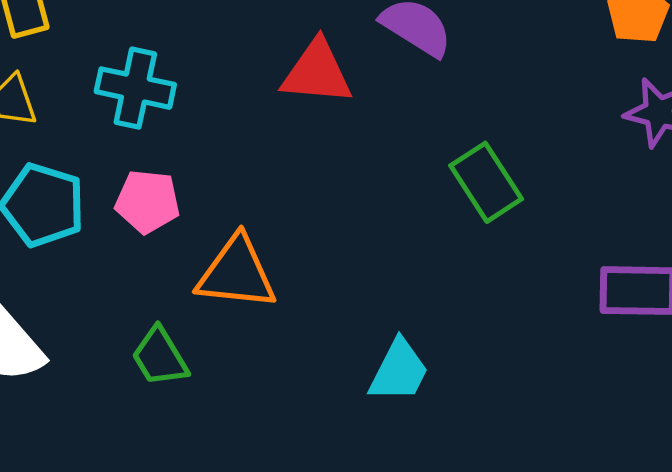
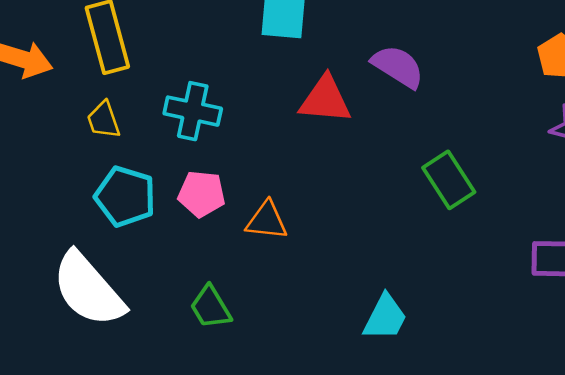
orange triangle: (237, 273) -> (267, 221), moved, size x0.7

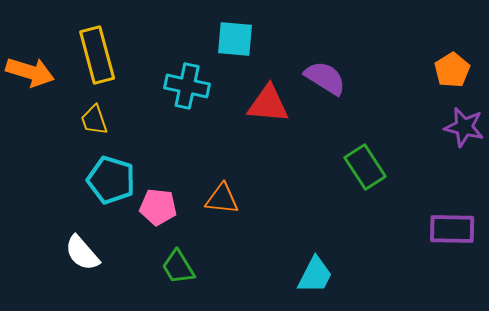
cyan cross: (193, 111) -> (187, 86), moved
pink pentagon: (202, 194) -> (158, 207), moved
white semicircle: (88, 289) -> (82, 253), size x0.6

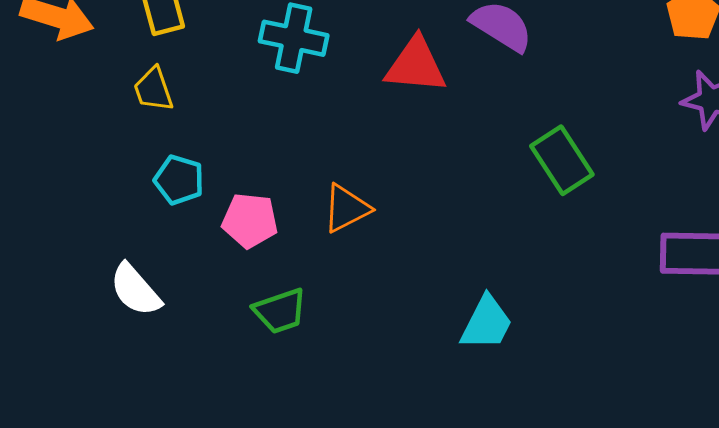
cyan pentagon: (111, 180) -> (179, 180), size x0.7
orange triangle: (222, 199) -> (346, 208), turned -33
green trapezoid: (178, 267) -> (280, 311), turned -78

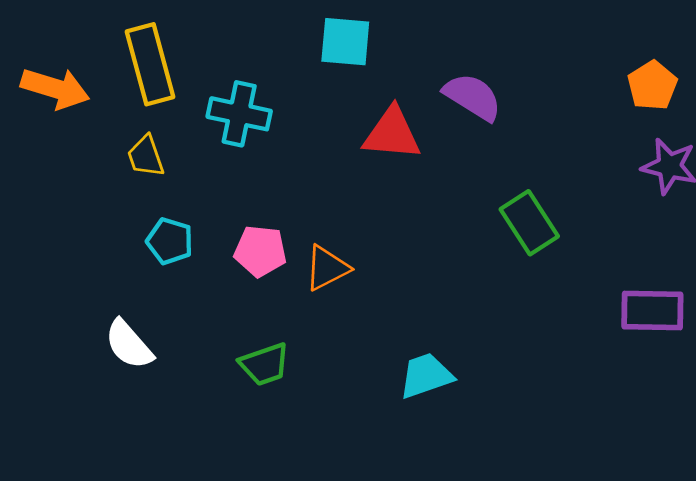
cyan cross: (294, 38) -> (239, 114), moved
pink pentagon: (250, 221) -> (260, 251), moved
cyan trapezoid: (487, 323) -> (426, 376), moved, turned -136

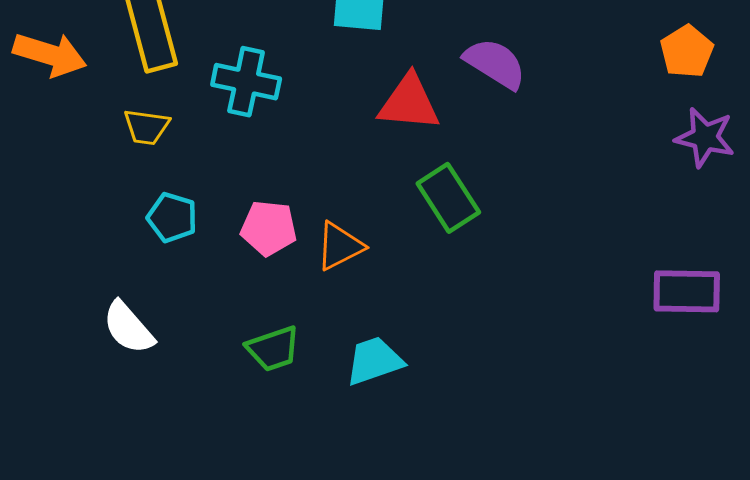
yellow trapezoid: (146, 156) -> (146, 127), turned -63
green rectangle: (529, 223) -> (448, 198), moved
cyan trapezoid: (426, 376) -> (374, 361), moved

